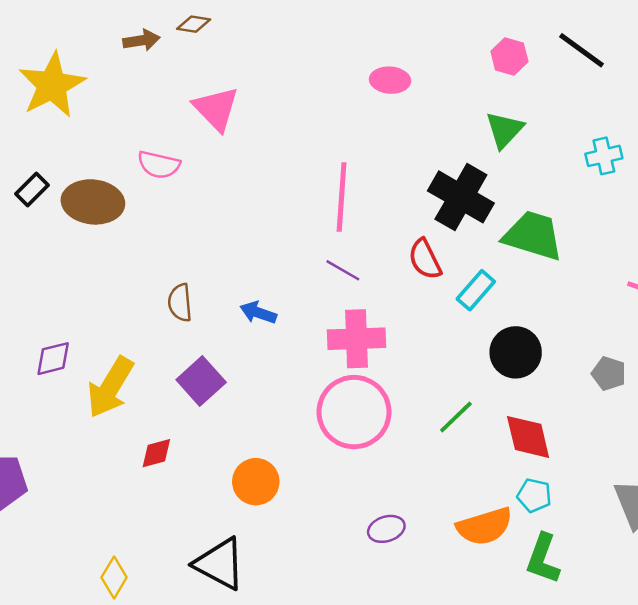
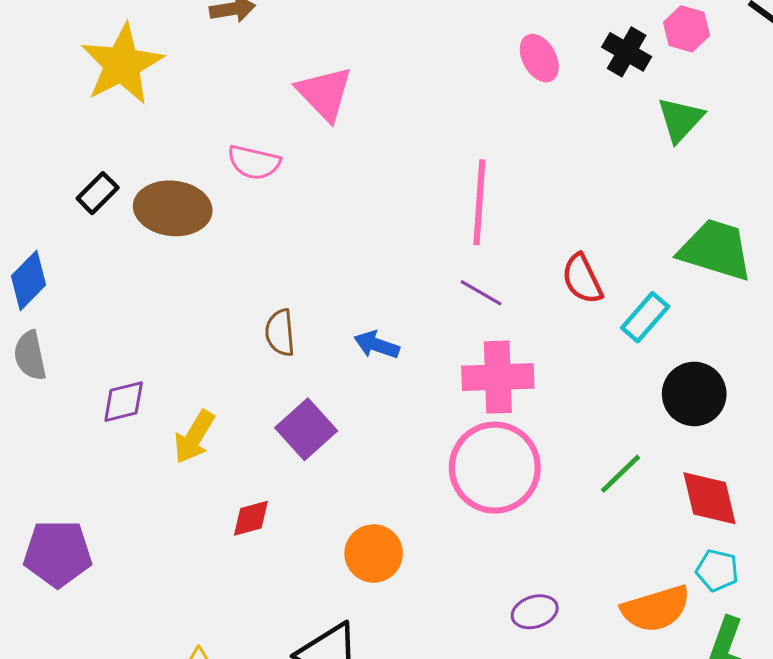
pink ellipse: (390, 80) -> (539, 58), turned 57
black cross: (461, 197) -> (627, 52), moved, size x0.6
yellow arrow: (110, 387) -> (194, 437), size x0.7

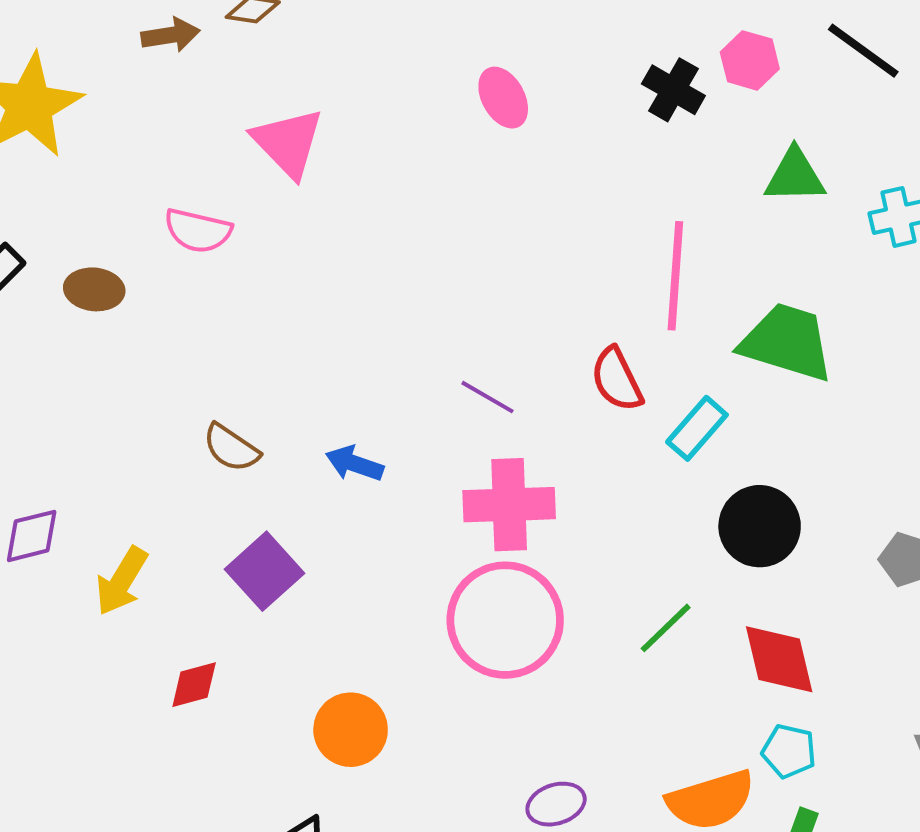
pink ellipse: (539, 58) -> (503, 98), moved
green triangle: (680, 119) -> (795, 176), moved, turned 46
pink line: (479, 202) -> (675, 276), moved
brown ellipse: (173, 208) -> (94, 289), size x0.6
brown semicircle: (280, 333) -> (231, 448), turned -51

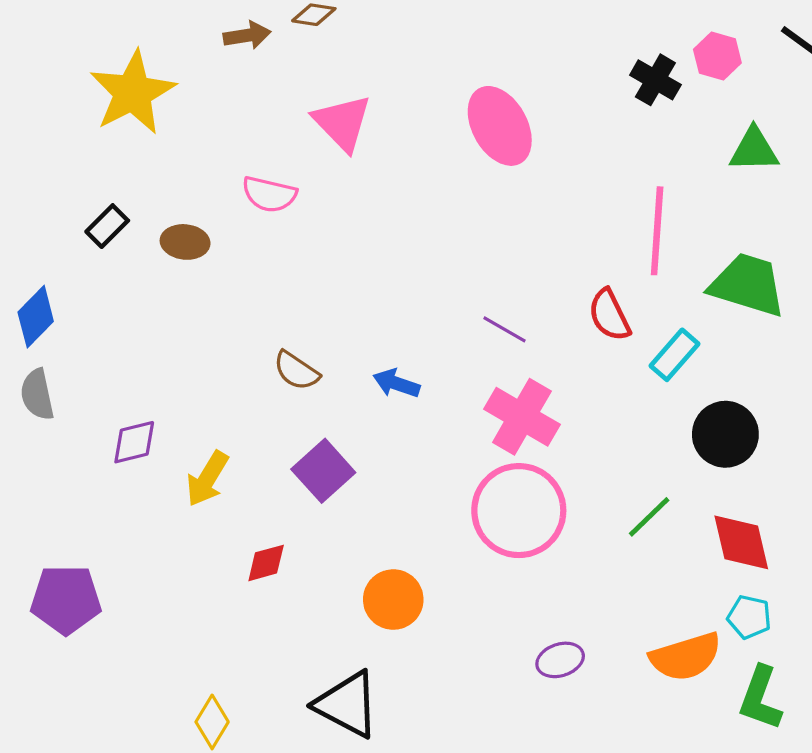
pink ellipse: (503, 98) -> (500, 126), moved, size x1.6
pink cross: (509, 505) -> (522, 417), turned 32

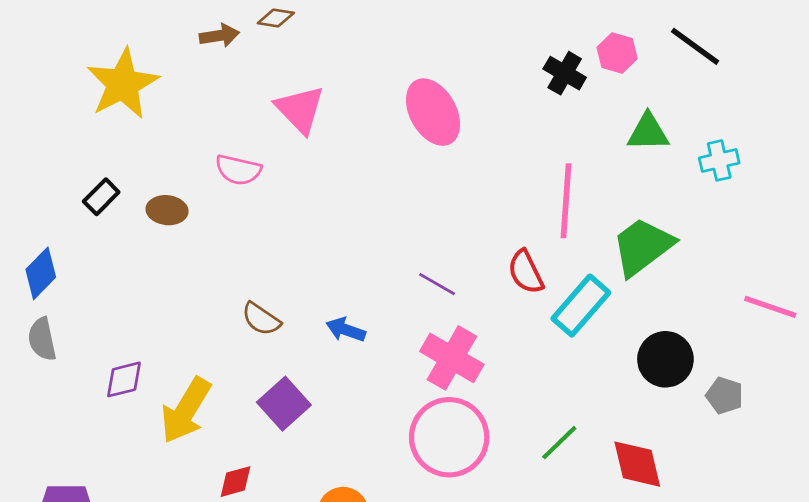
green trapezoid: (748, 285) -> (643, 246), turned -54
cyan rectangle: (675, 355) -> (581, 306), size x1.4
black circle: (725, 434) -> (665, 359), moved
yellow arrow: (207, 479) -> (186, 410), size x1.4

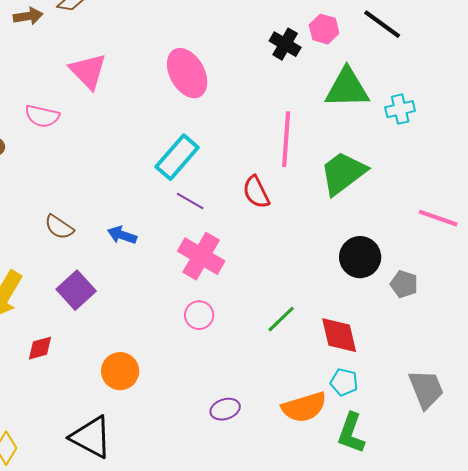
green triangle: (648, 132) -> (347, 88), size x1.4
cyan rectangle: (581, 306) -> (177, 157), moved
pink circle: (449, 437) -> (199, 315), size x0.5

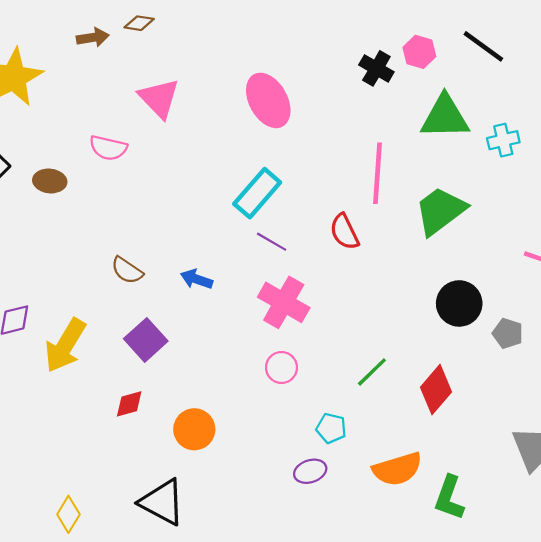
red diamond: (339, 335) -> (436, 390), turned 54
red diamond: (40, 348) -> (129, 404), moved
cyan pentagon: (344, 382) -> (331, 428), moved

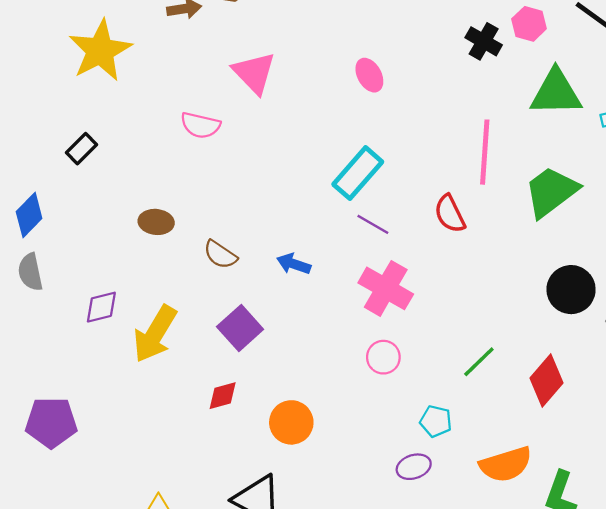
pink ellipse: (268, 100) -> (369, 75), size x0.6
brown ellipse: (50, 181) -> (156, 222), moved

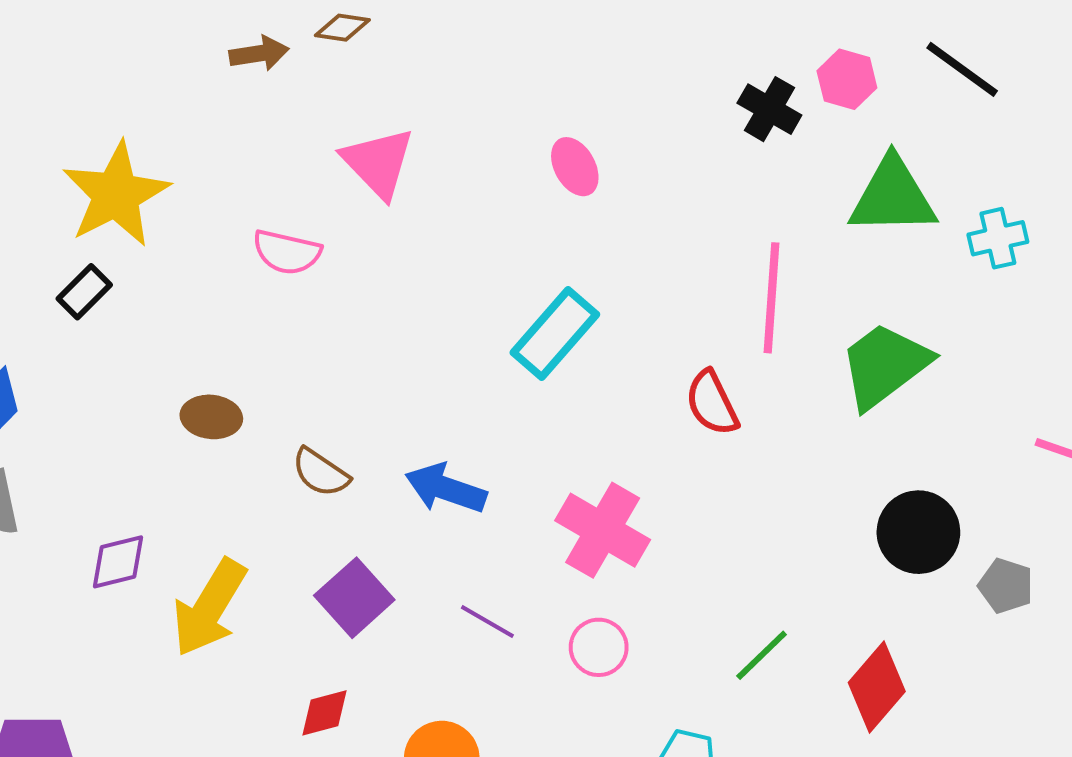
yellow star: (100, 51) -> (116, 194), moved
purple line: (373, 224) -> (487, 622), moved
blue arrow: (294, 264) -> (446, 488), size x1.4

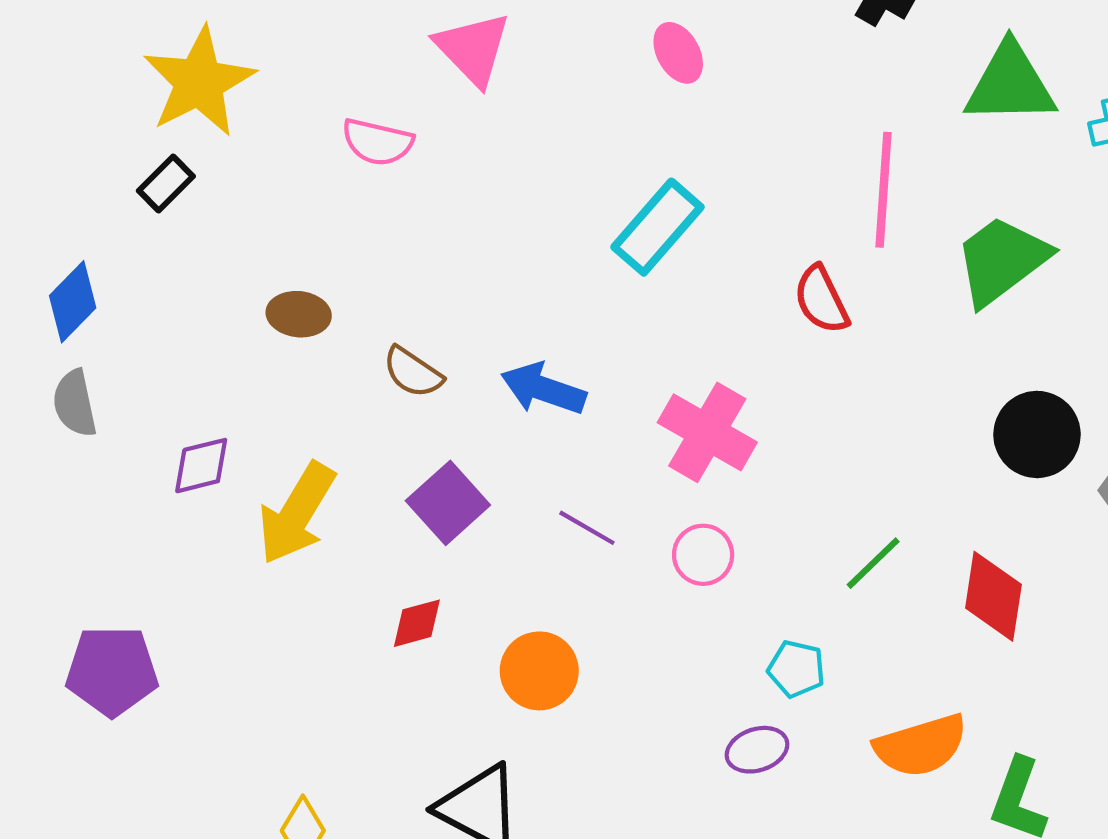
red diamond: (877, 687) -> (993, 596), turned -32

